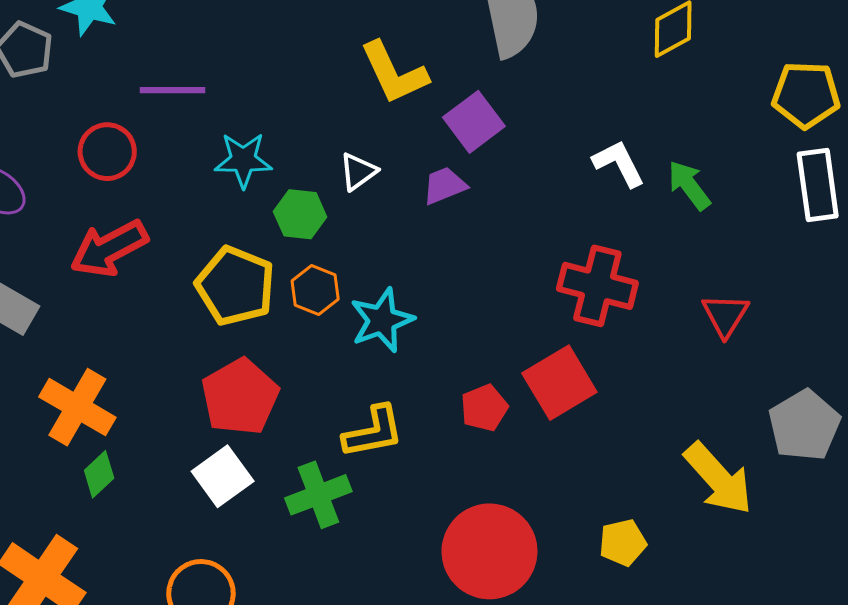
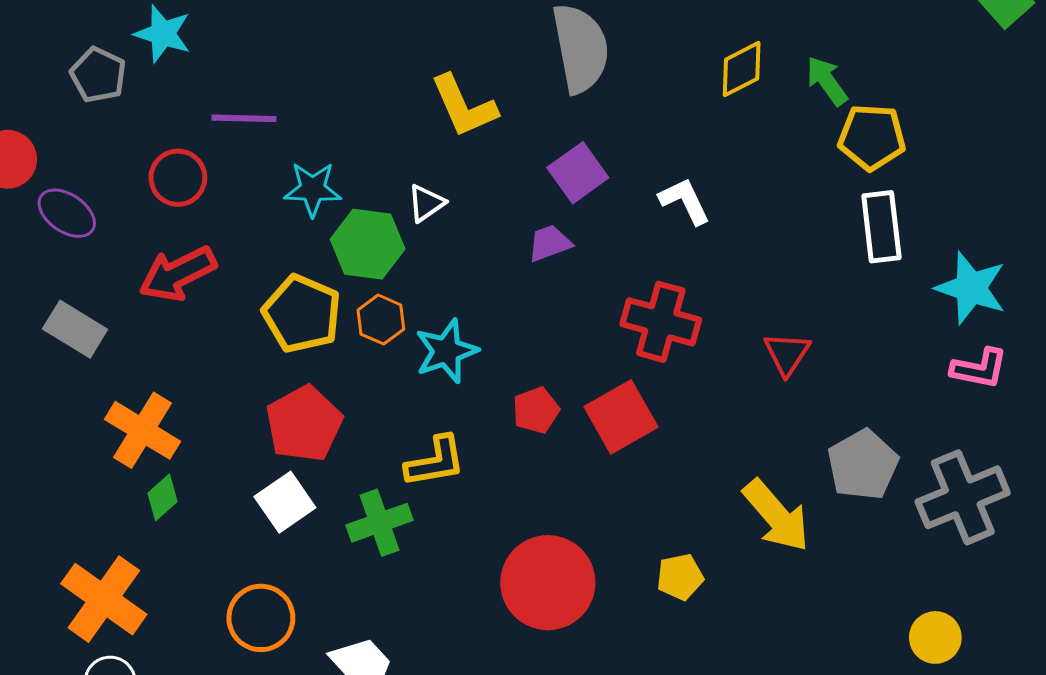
purple square: (474, 122) -> (578, 173), moved
green arrow: (689, 185) -> (827, 81), moved
purple trapezoid: (444, 186) -> (549, 243), moved
green hexagon: (300, 214) -> (368, 244), size x1.4
red pentagon: (484, 408) -> (536, 410), moved

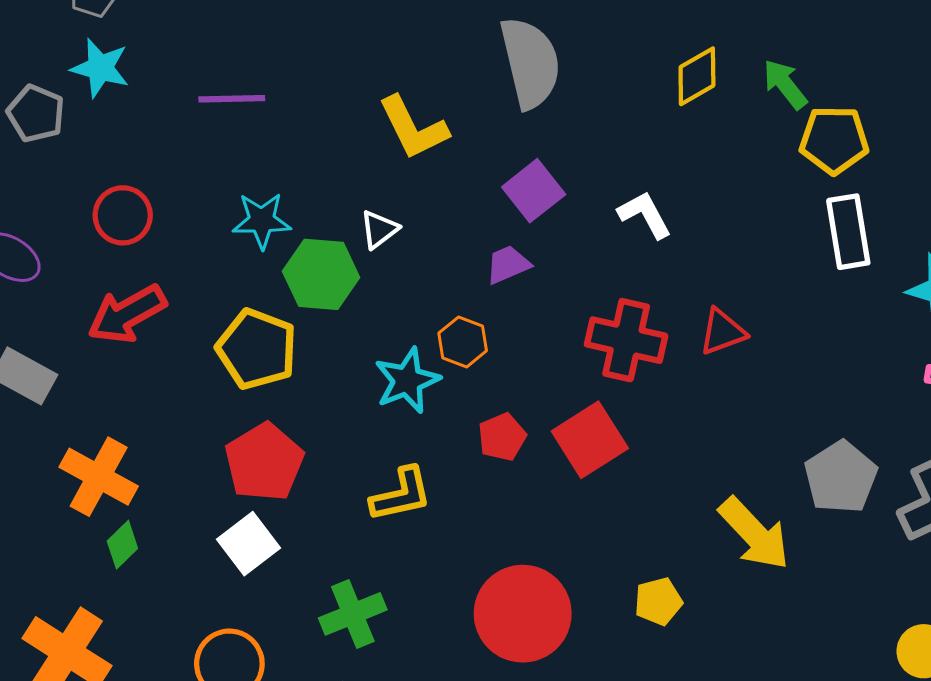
purple line: (244, 118) -> (232, 99), moved
orange hexagon: (381, 320) -> (463, 342), moved
red triangle: (787, 354) -> (722, 332), moved, turned 39
green cross: (379, 523) -> (353, 614), moved

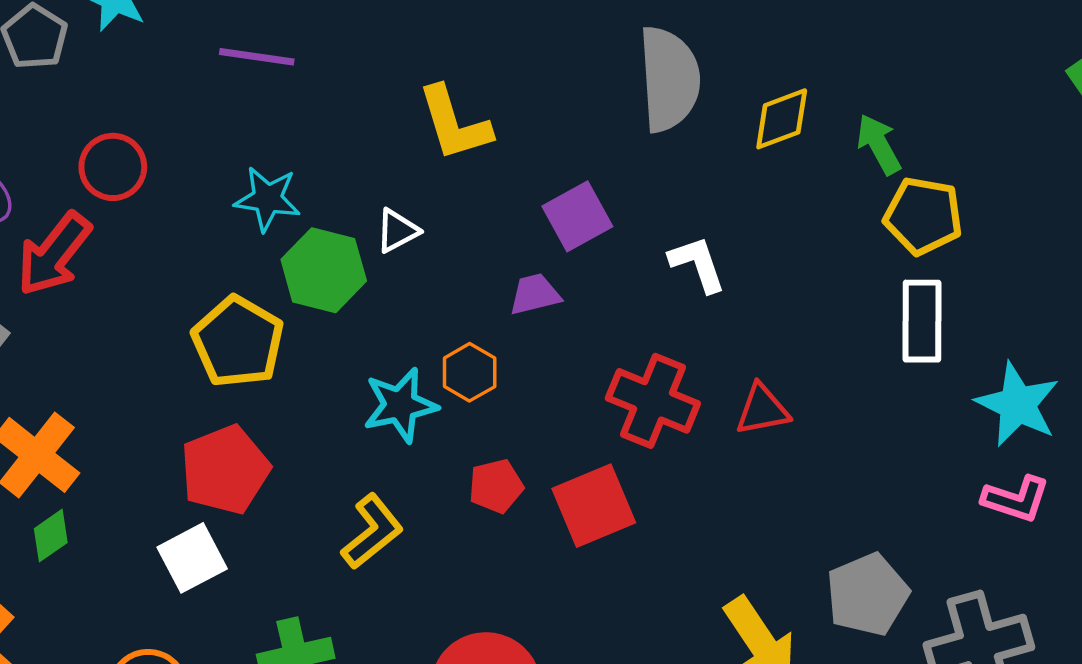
gray semicircle: (530, 63) -> (669, 79), moved
red arrow: (127, 314) -> (54, 254), moved, turned -32
yellow L-shape: (401, 495) -> (372, 532), turned -36

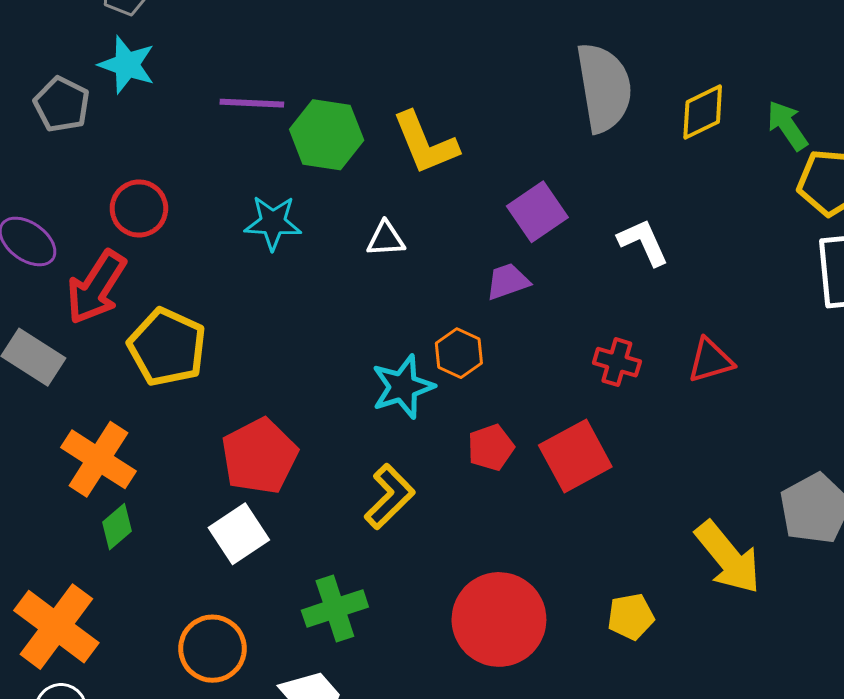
white triangle: (397, 231) -> (386, 239), turned 30
green hexagon: (324, 270) -> (327, 135), moved
yellow pentagon: (238, 342) -> (167, 347), moved
red cross: (653, 401) -> (617, 362), size x0.6

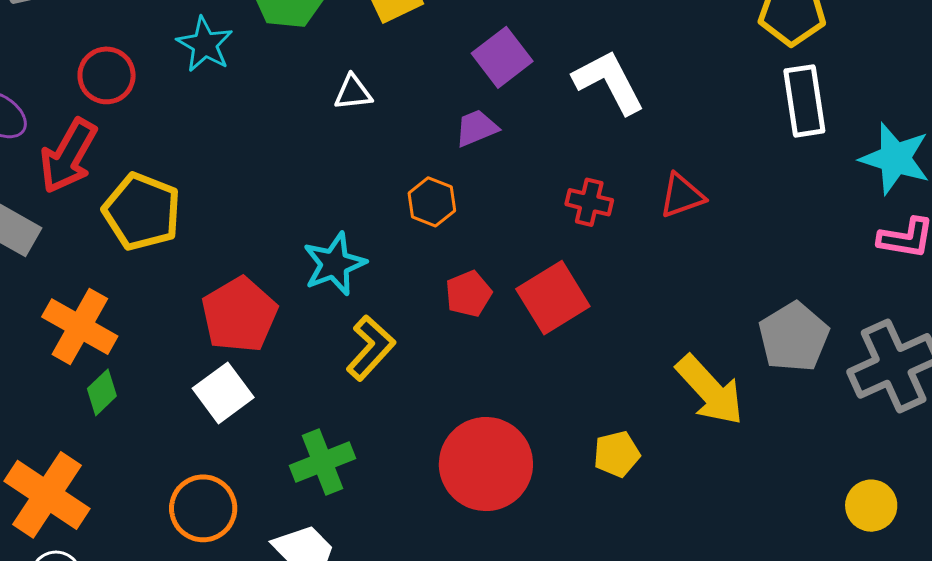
cyan star: (273, 223) -> (205, 44), moved, turned 30
white L-shape: (643, 242) -> (609, 82), size x1.4
cyan star: (403, 387) -> (334, 264), moved

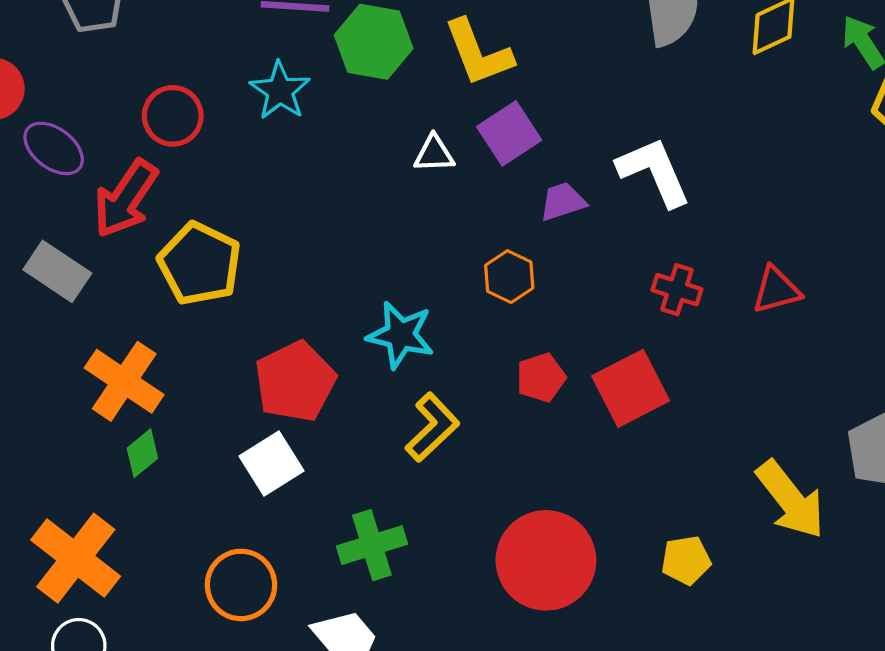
purple square: (502, 57) -> (509, 133), moved
white L-shape: (609, 82) -> (654, 172), moved
cyan star: (334, 264) -> (401, 335), turned 30

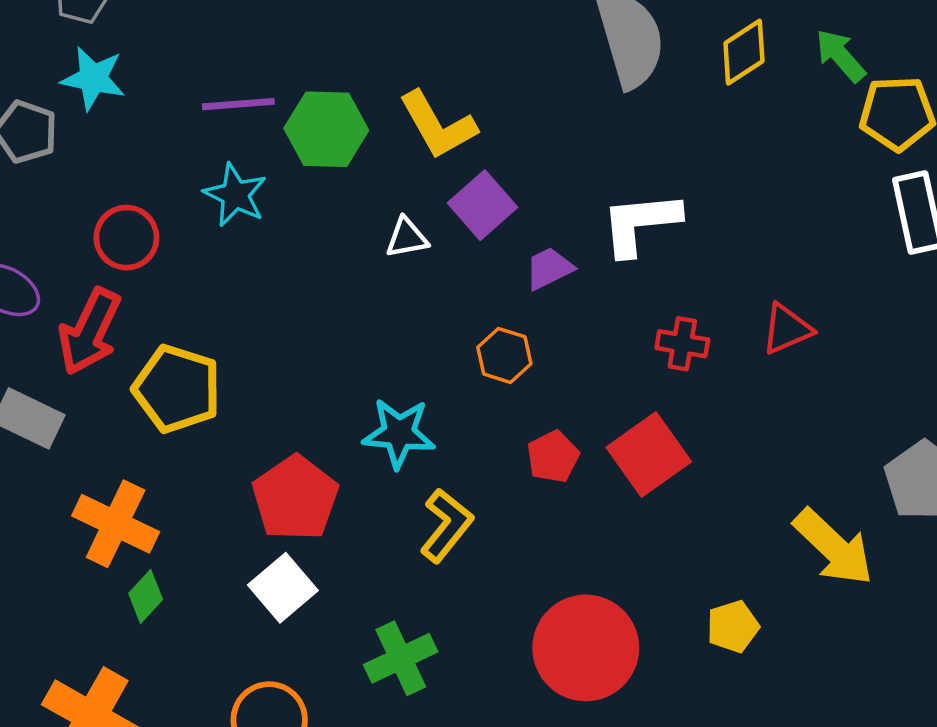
white L-shape: (654, 172) -> (640, 223), turned -64

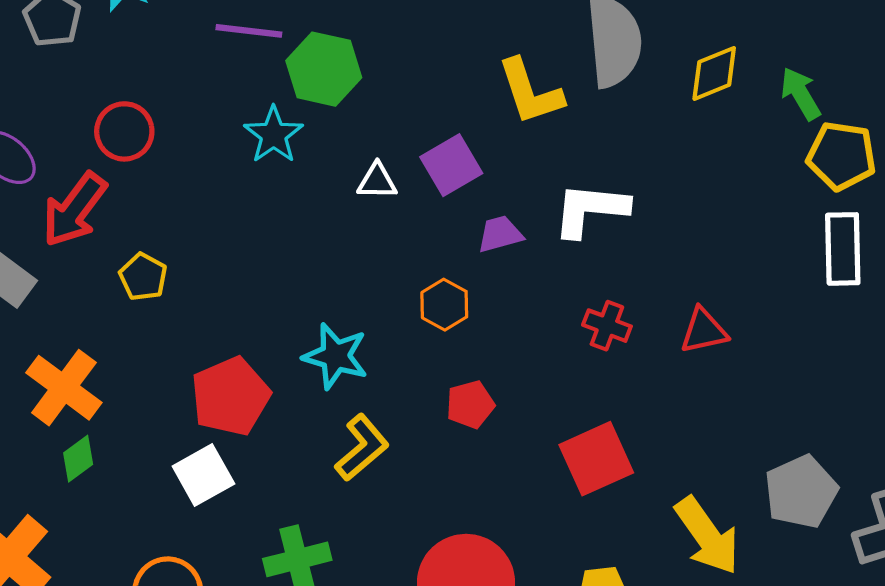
yellow L-shape: (438, 125) -> (530, 92), moved
cyan star: (235, 195) -> (274, 135), moved
yellow pentagon: (177, 389) -> (143, 277), size x0.6
red square: (649, 454) -> (596, 459), moved

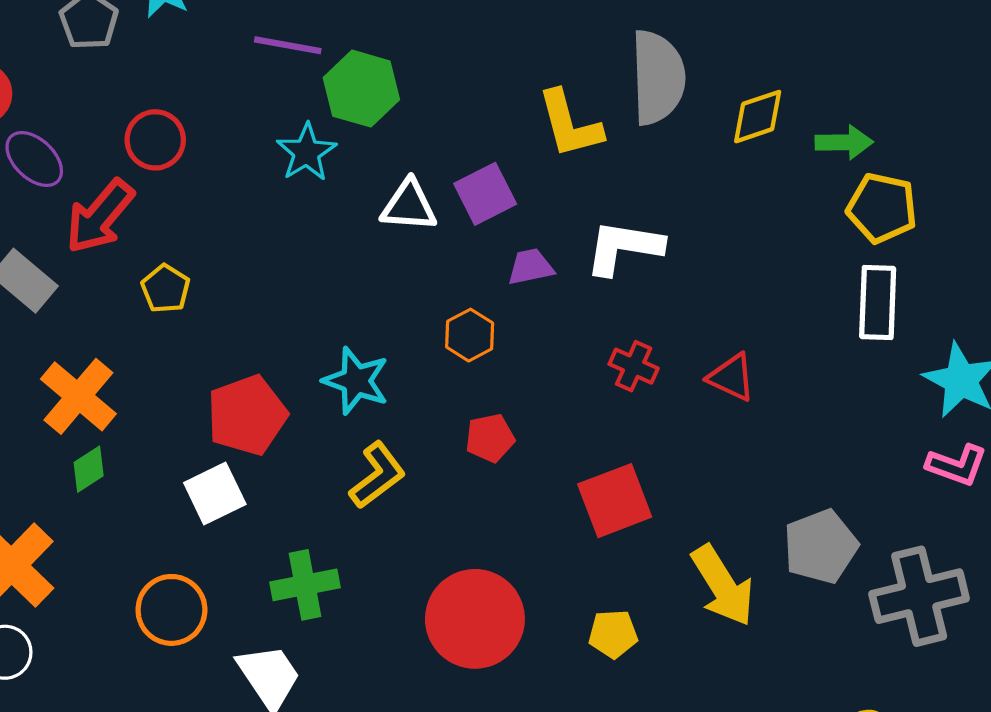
green arrow: (801, 94) -> (844, 142), turned 116
white triangle: (377, 181) -> (409, 206), size x1.4
red triangle: (704, 331) -> (732, 377), turned 34

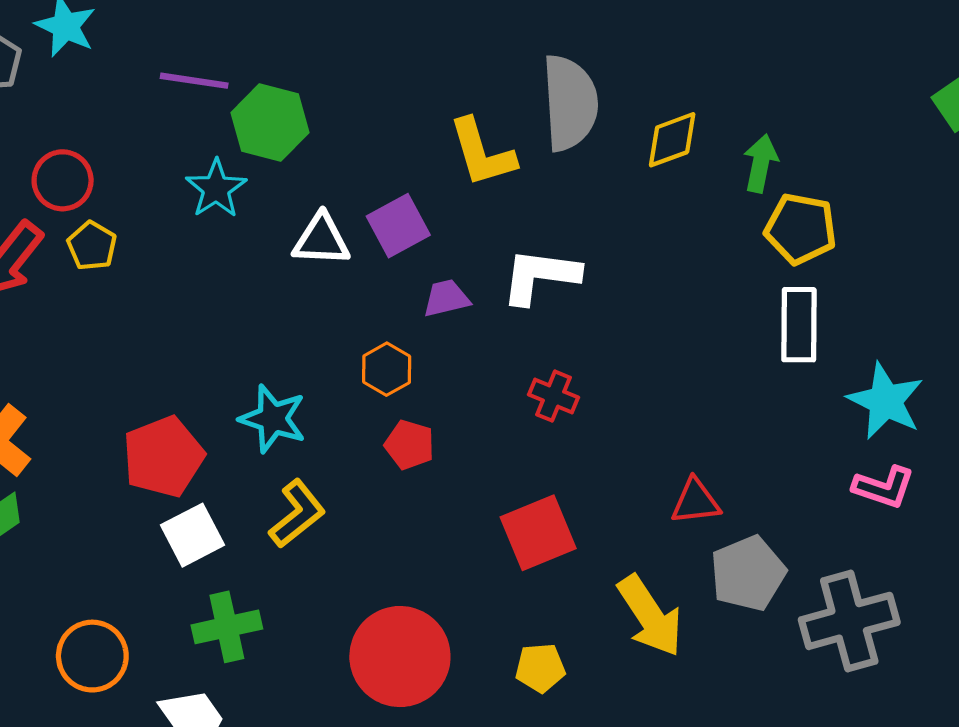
green arrow: (844, 142) -> (761, 163), turned -76
yellow pentagon: (166, 289) -> (92, 246), moved
red triangle: (732, 377) -> (696, 501), moved, turned -30
red pentagon: (490, 438) -> (410, 445), moved, turned 30
white square: (215, 494) -> (192, 535), moved

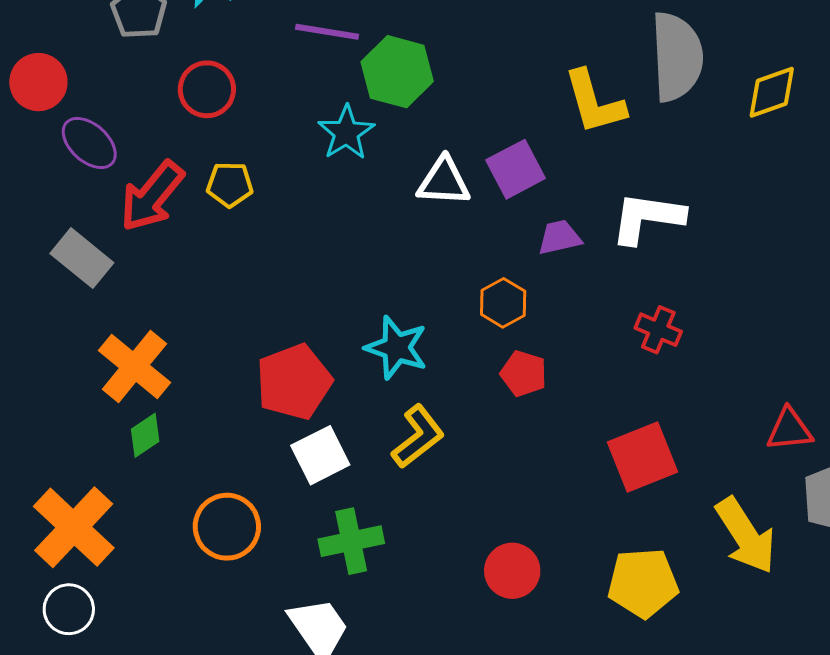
red circle: (63, 180) -> (207, 89), moved
yellow pentagon: (92, 246) -> (230, 184), turned -30
orange circle: (92, 656) -> (227, 527), moved
red circle: (400, 657) -> (512, 571), size x0.6
yellow pentagon: (540, 668) -> (643, 583), size x1.5

